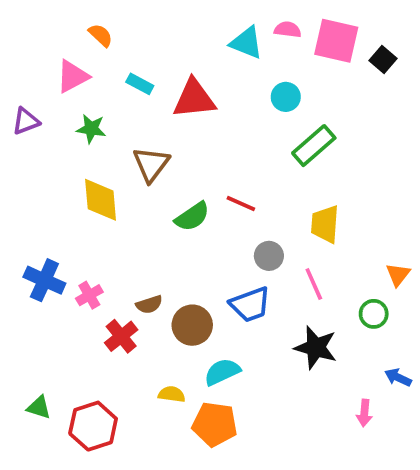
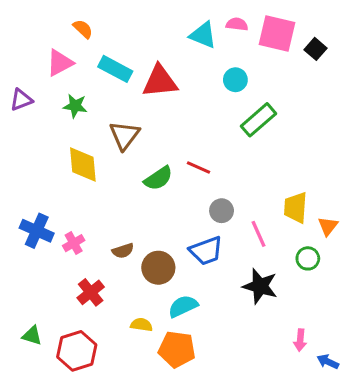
cyan rectangle: (140, 84) -> (115, 69), size x1.5
yellow trapezoid: (325, 224) -> (295, 208), moved
red cross: (121, 336) -> (91, 292), moved
blue arrow: (398, 377) -> (328, 362), moved

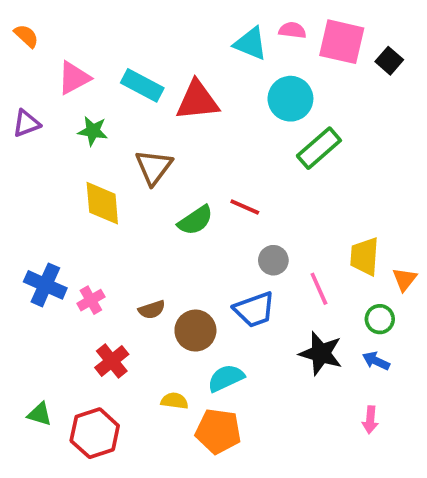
orange semicircle: (83, 29) -> (26, 36), moved
cyan circle: (235, 80) -> (290, 99), size x1.5
blue arrow: (328, 362) -> (376, 361), moved

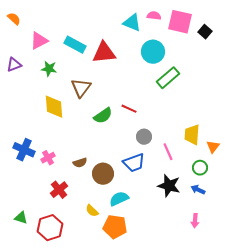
yellow semicircle: (175, 401) -> (92, 211), turned -144

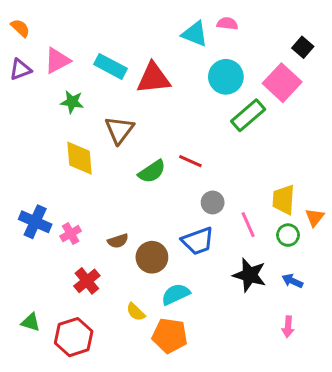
pink square: (180, 22) -> (282, 83), moved, turned 30
purple triangle: (14, 65) -> (20, 69), moved
green circle: (200, 168) -> (288, 235), moved

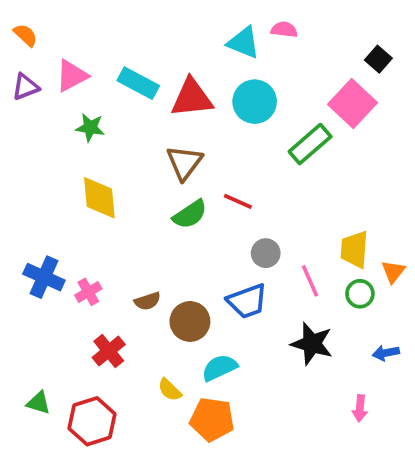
cyan circle: (226, 77) -> (255, 102), moved
brown triangle: (119, 130) -> (184, 163), moved
blue arrow: (292, 281) -> (386, 353), moved, turned -36

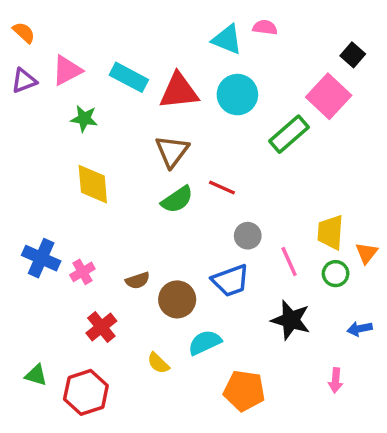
orange pentagon: (212, 419) -> (244, 391), moved

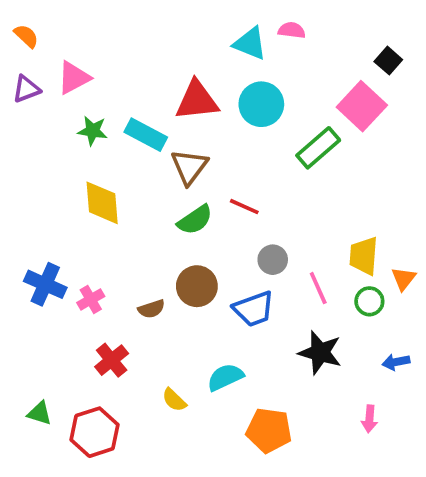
cyan rectangle: (129, 77) -> (146, 135), moved
brown circle: (177, 299) -> (197, 286), moved

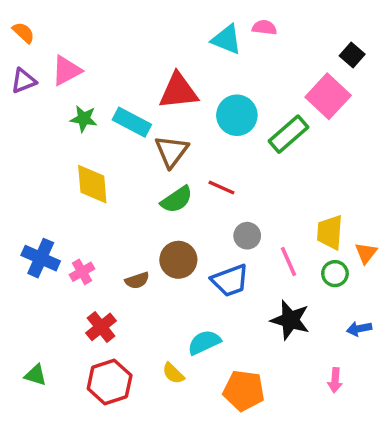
cyan circle: (261, 104) -> (237, 115), moved
yellow semicircle: (174, 400) -> (173, 373), moved
red hexagon: (95, 432) -> (110, 382), moved

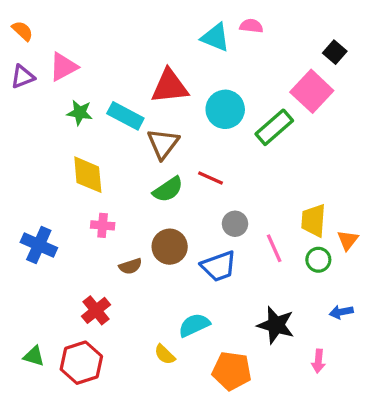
pink cross: (82, 272) -> (103, 225), moved, turned 35
black star: (290, 320) -> (276, 325), moved
red hexagon: (110, 382) -> (81, 363), moved

